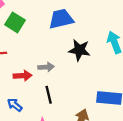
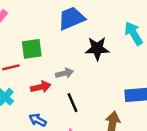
green square: (15, 22) -> (32, 49), moved, turned -30

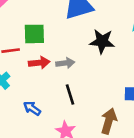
red arrow: (41, 87) -> (39, 63), moved

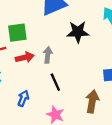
gray arrow: (65, 63) -> (48, 55), turned -70
blue arrow: (32, 108) -> (23, 98), turned 84

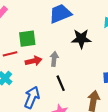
blue arrow: (23, 98) -> (32, 97), size x1.5

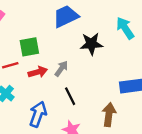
gray arrow: (54, 59) -> (61, 69), turned 32

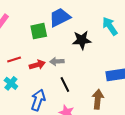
green square: (29, 47) -> (39, 31), moved
gray arrow: (61, 69) -> (57, 61), turned -128

